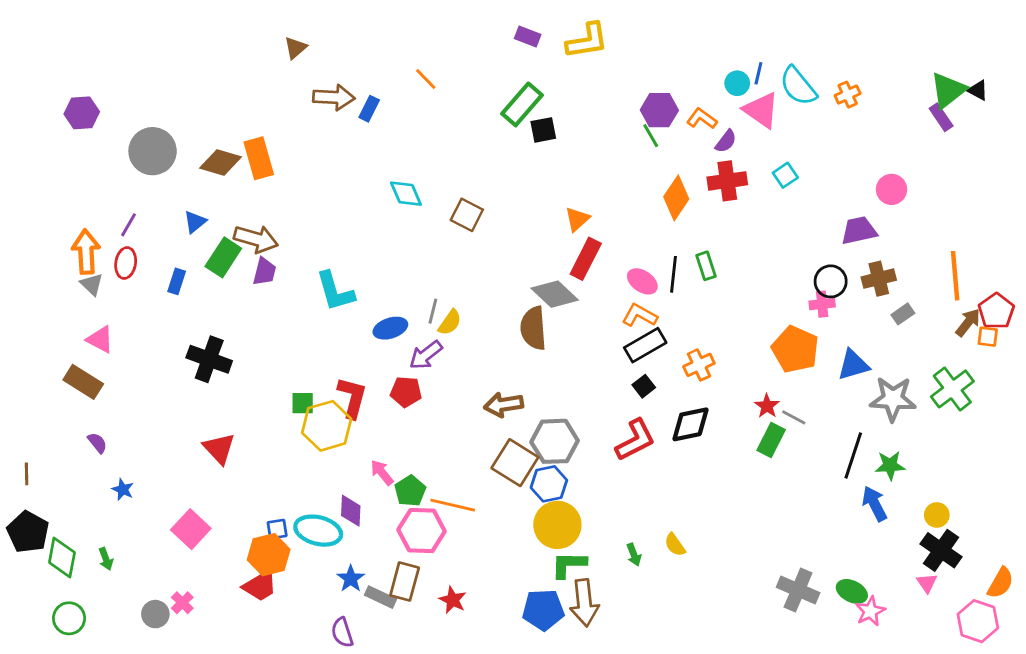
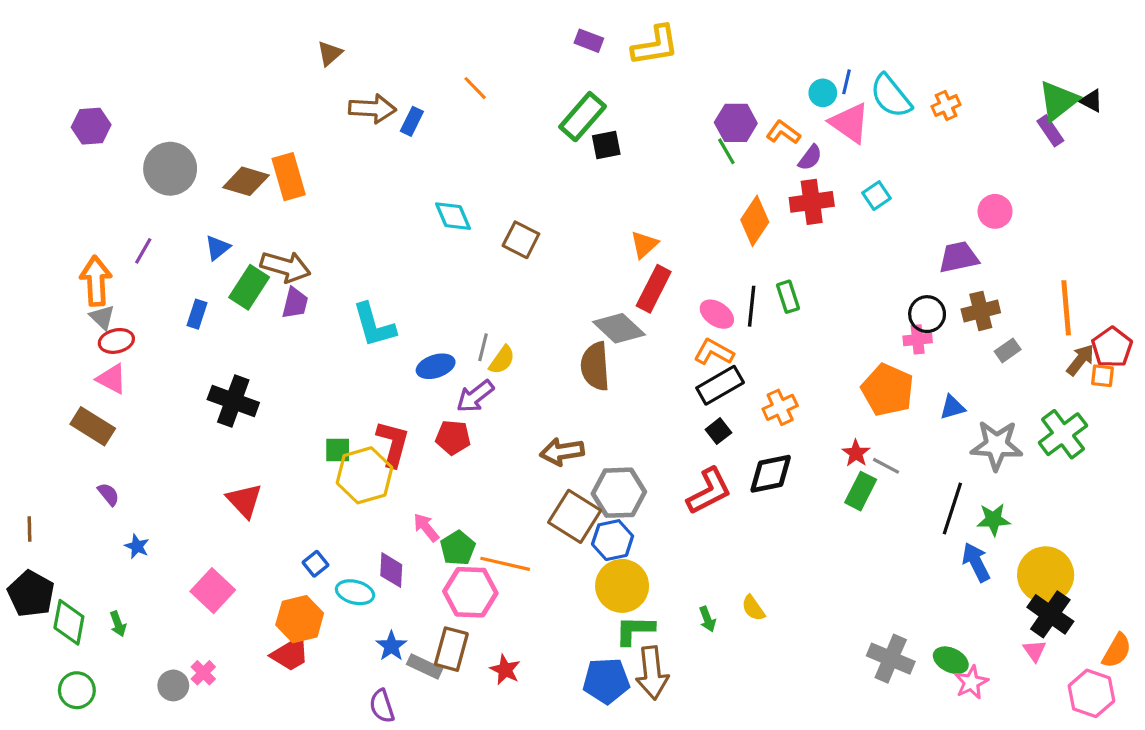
red ellipse: (126, 263) -> (116, 341), moved, turned 68
blue triangle: (853, 365) -> (952, 407), size x0.7
yellow circle: (937, 515) -> (1046, 575), size x2.0
blue square: (277, 529) -> (315, 564), moved, turned -30
cyan ellipse: (318, 531) -> (355, 592), size x0.7

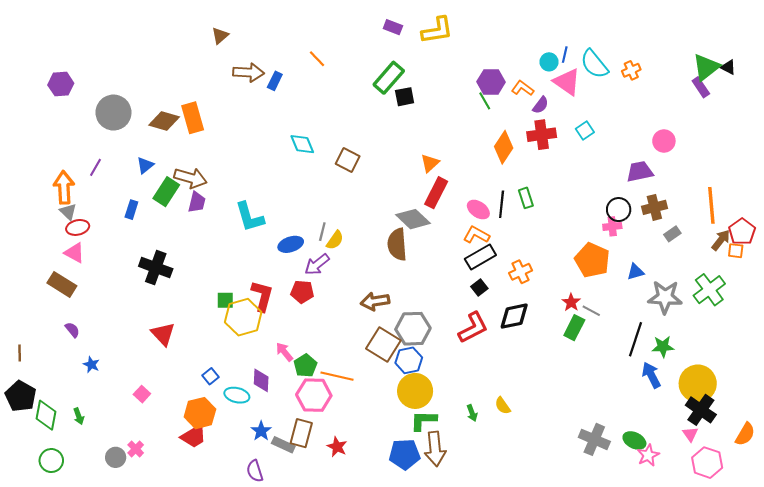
pink square: (213, 591) -> (142, 394), size x0.6
pink hexagon: (1091, 693) -> (707, 463), moved

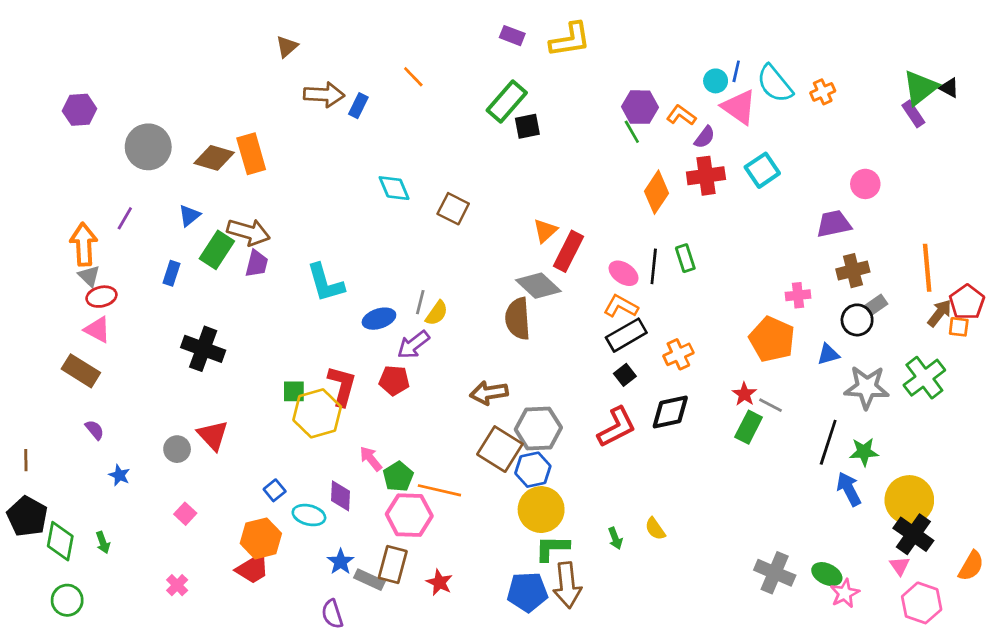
cyan square: (585, 130) -> (762, 170), size x1.4
orange triangle: (430, 163) -> (545, 231), moved
black circle: (619, 210) -> (857, 320), moved
gray circle: (116, 457) -> (177, 449), moved

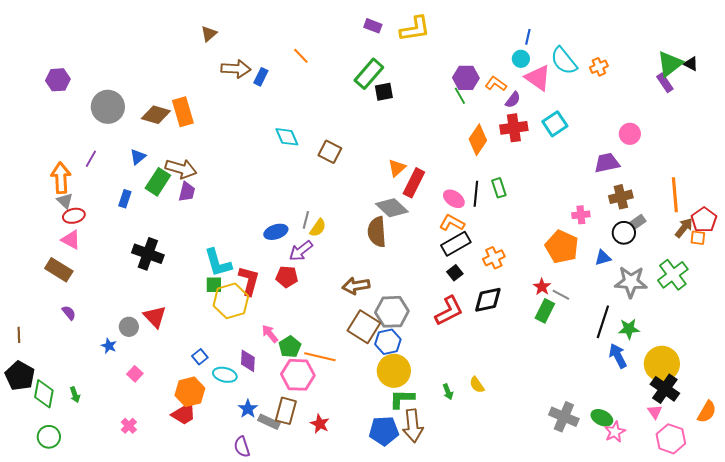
blue line: (736, 71) -> (528, 37), moved
cyan L-shape: (325, 283) -> (218, 263), moved
blue star: (119, 475) -> (109, 346), moved

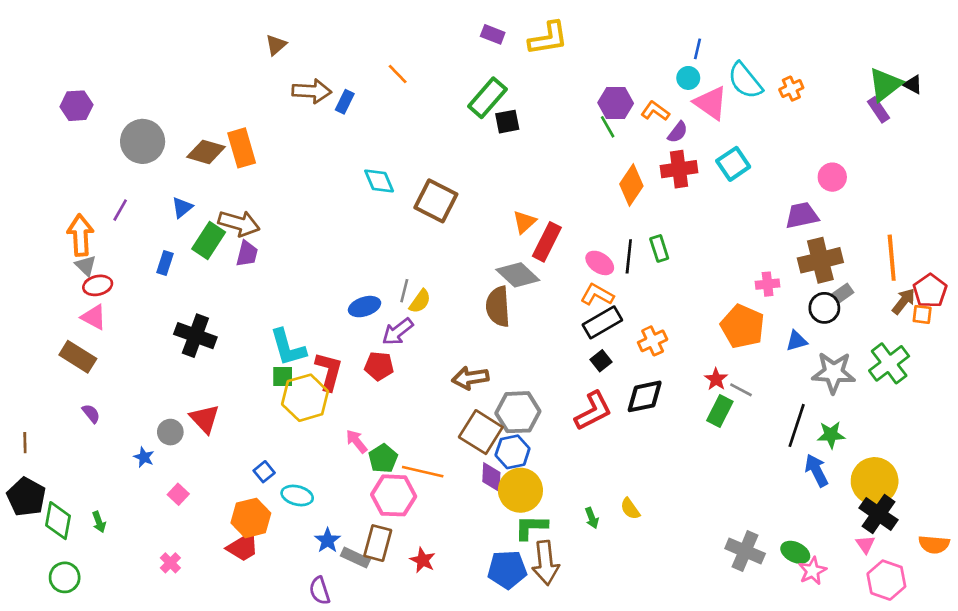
brown square: (330, 152) -> (436, 201), size x1.4
brown cross: (621, 197) -> (820, 260), size x1.4
purple diamond: (248, 361) -> (491, 477), moved
orange semicircle: (707, 412) -> (934, 544), turned 65

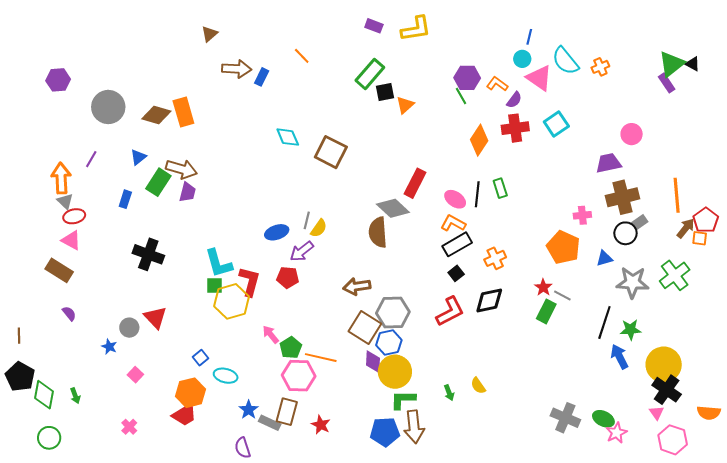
orange triangle: (524, 222) -> (405, 105), moved

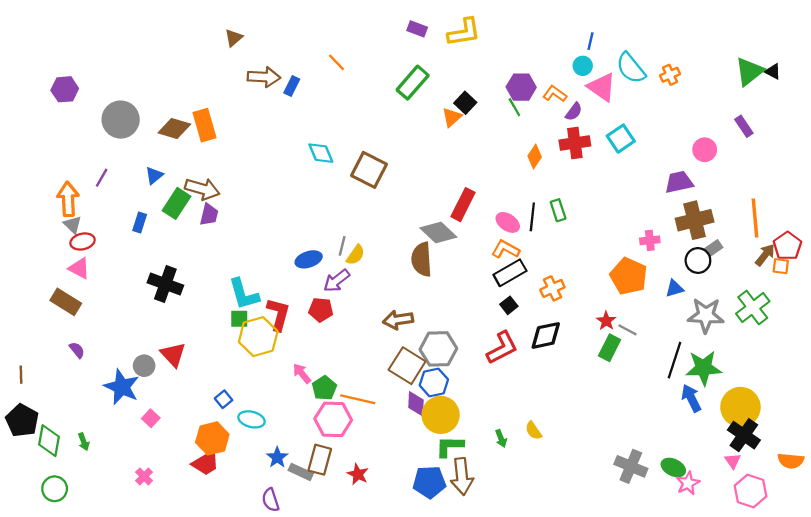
purple rectangle: (667, 83) -> (744, 126), moved
black square: (385, 92) -> (465, 103), moved, turned -36
orange diamond: (479, 140) -> (535, 156), size x0.7
green star: (631, 330) -> (704, 368), size x1.5
blue star: (109, 347) -> (122, 387), size x2.0

